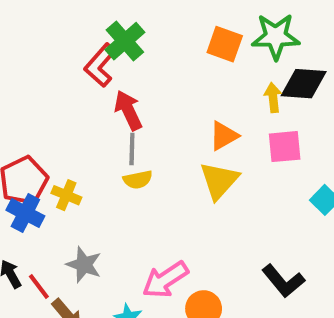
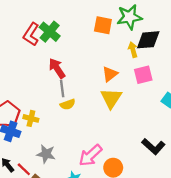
red L-shape: (100, 65) -> (31, 34), moved

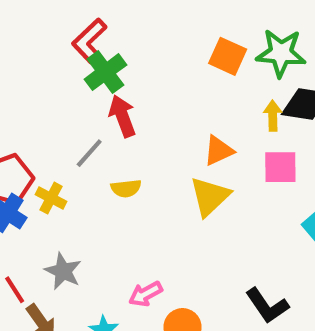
green cross: (50, 32) -> (105, 72), moved
gray line: (62, 89) -> (89, 153), moved, turned 35
pink arrow: (90, 155) -> (145, 294), size x0.7

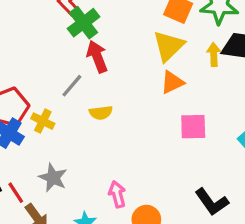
pink square: (280, 167) -> (193, 127), moved
yellow triangle: (210, 196) -> (169, 46), moved
pink arrow: (145, 294) -> (117, 194), turned 105

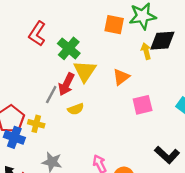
green cross: (83, 23) -> (69, 48), moved
yellow triangle: (169, 46) -> (85, 71), moved
red arrow: (97, 57) -> (66, 84), moved, turned -120

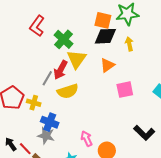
black diamond: (162, 41) -> (105, 36), moved
yellow semicircle: (76, 109) -> (68, 91), size x1.5
blue cross: (14, 137) -> (50, 122), moved

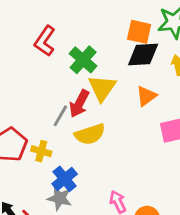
blue cross: (50, 122) -> (65, 179), turned 30

